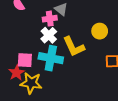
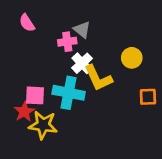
white cross: (49, 35) -> (82, 63), moved

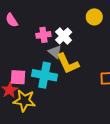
gray triangle: (82, 30) -> (55, 52), moved
yellow circle: (132, 58) -> (94, 17), moved
white cross: (82, 63) -> (64, 36), moved

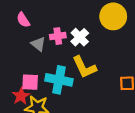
yellow circle: (94, 17) -> (113, 16), size x1.5
gray triangle: (55, 52) -> (38, 44), moved

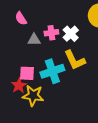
gray triangle: (38, 44) -> (34, 40), turned -40
cyan cross: (59, 80) -> (52, 71), turned -30

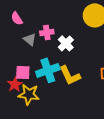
white cross: (71, 34) -> (66, 43), moved
gray triangle: (34, 40) -> (30, 39), turned 40
yellow L-shape: (75, 60) -> (70, 75), moved

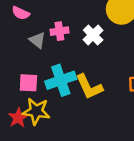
pink semicircle: (17, 18) -> (21, 13), turned -32
white cross: (66, 43) -> (93, 35), moved
red star: (15, 84) -> (18, 118), moved

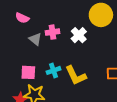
cyan cross: (61, 80) -> (53, 70), size x0.6

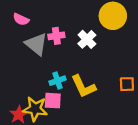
gray triangle: (35, 39) -> (36, 44), size x1.5
pink square: (28, 72) -> (53, 101), moved

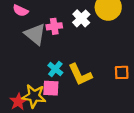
white cross: (87, 39) -> (81, 18), moved
cyan cross: (57, 81) -> (55, 69), turned -32

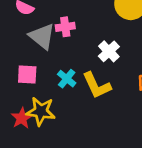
white cross: (81, 18) -> (109, 51), moved
pink square: (51, 88) -> (27, 75), moved

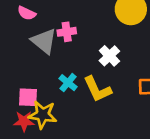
pink square: (27, 75) -> (28, 97), moved
red star: (22, 118) -> (24, 121), turned 30

